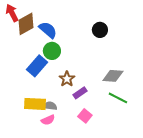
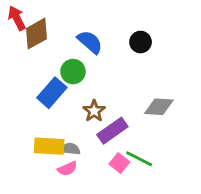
blue semicircle: (48, 30) -> (90, 42), moved
purple rectangle: (80, 93) -> (112, 131), size x1.5
green line: (118, 98) -> (139, 159), moved

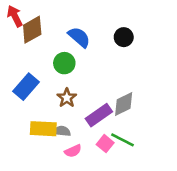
blue rectangle: (52, 93) -> (26, 87), moved
gray diamond: (159, 107) -> (124, 104), moved, turned -30
brown star: (94, 111) -> (67, 98), moved
pink semicircle: (67, 169) -> (73, 151), moved

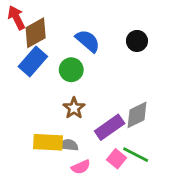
blue rectangle: (26, 87) -> (33, 62), moved

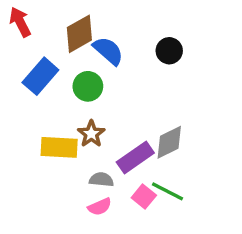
brown diamond: (36, 33) -> (79, 34), moved
yellow rectangle: (48, 142) -> (59, 147), moved
gray semicircle: (68, 145) -> (101, 180), moved

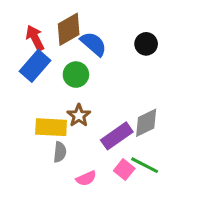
red arrow: (20, 22) -> (35, 38), moved
gray semicircle: (101, 180) -> (60, 152), moved, turned 90

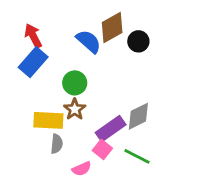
brown diamond: (69, 29) -> (112, 28), moved
green circle: (76, 75) -> (75, 83), moved
pink square: (124, 170) -> (102, 149), moved

